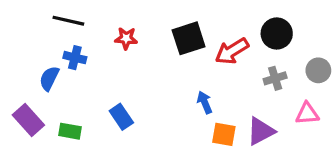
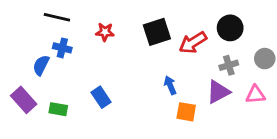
purple triangle: (261, 131) -> (218, 92), moved

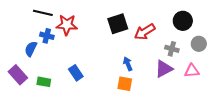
black circle: (230, 28) -> (183, 21), moved
red star: (105, 32) -> (67, 25), moved, size x1.5
gray cross: (229, 65) -> (172, 49), turned 32
orange square: (186, 112) -> (125, 84), moved

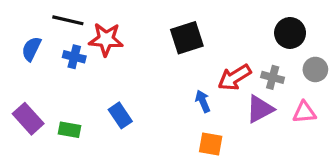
red arrow: (145, 32) -> (234, 77), moved
blue semicircle: (31, 49) -> (31, 49), moved
orange square: (125, 84) -> (211, 144), moved

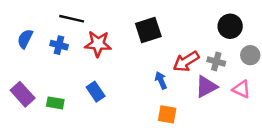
black line: (68, 20) -> (72, 19), moved
red star: (106, 39) -> (98, 44), moved
pink triangle: (304, 112) -> (241, 89), turned 30

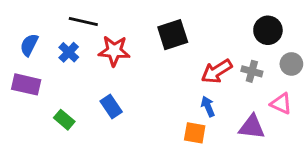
blue cross: (59, 45) -> (69, 52), turned 30
blue arrow: (161, 80) -> (208, 106), moved
purple triangle: (206, 87) -> (252, 127), moved, turned 35
purple rectangle: (23, 94) -> (26, 84), moved, turned -35
green rectangle: (55, 103) -> (64, 120), turned 30

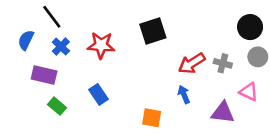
black line: (83, 21) -> (52, 17), moved, turned 40
black circle: (268, 30) -> (250, 27), moved
purple rectangle: (26, 84) -> (44, 75), moved
orange square: (195, 133) -> (152, 118), moved

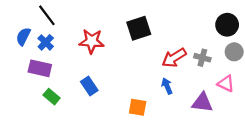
blue cross: (61, 46) -> (46, 42), moved

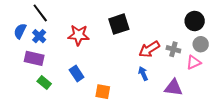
pink triangle: (226, 84) -> (194, 62), moved, turned -49
orange square: (138, 107) -> (103, 92), moved

